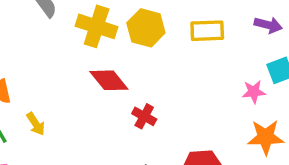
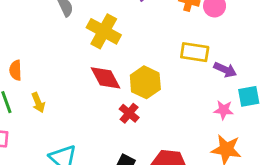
purple arrow: (268, 25) -> (225, 70), moved
yellow hexagon: (146, 28) -> (145, 82), moved

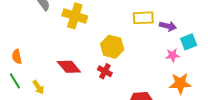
red diamond: (105, 78) -> (69, 67), moved
yellow arrow: (38, 102) -> (38, 87), moved

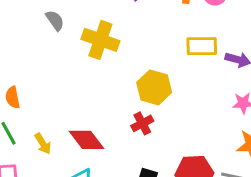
red diamond: (69, 67) -> (86, 140), moved
red cross: (105, 71) -> (142, 123), turned 32

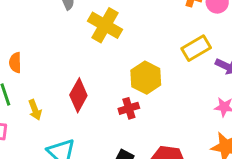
yellow rectangle: (202, 46) -> (196, 48), turned -40
red diamond: (86, 140) -> (78, 95), moved, turned 56

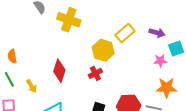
yellow rectangle: (196, 48) -> (125, 33), moved

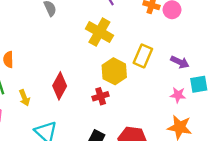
yellow cross: (69, 20) -> (99, 32), moved
yellow rectangle: (125, 33) -> (143, 56), turned -36

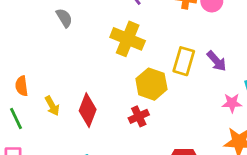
purple arrow: (180, 62) -> (217, 61), moved, turned 30
yellow arrow: (24, 98) -> (52, 106), moved

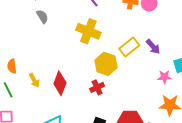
yellow rectangle: (184, 61) -> (129, 47), turned 36

